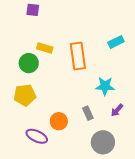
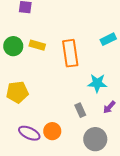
green circle: (29, 63) -> (13, 46), moved
orange circle: (59, 121) -> (52, 131), moved

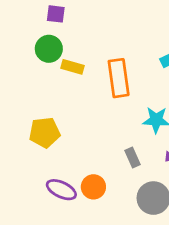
green circle: (13, 46) -> (49, 49), moved

